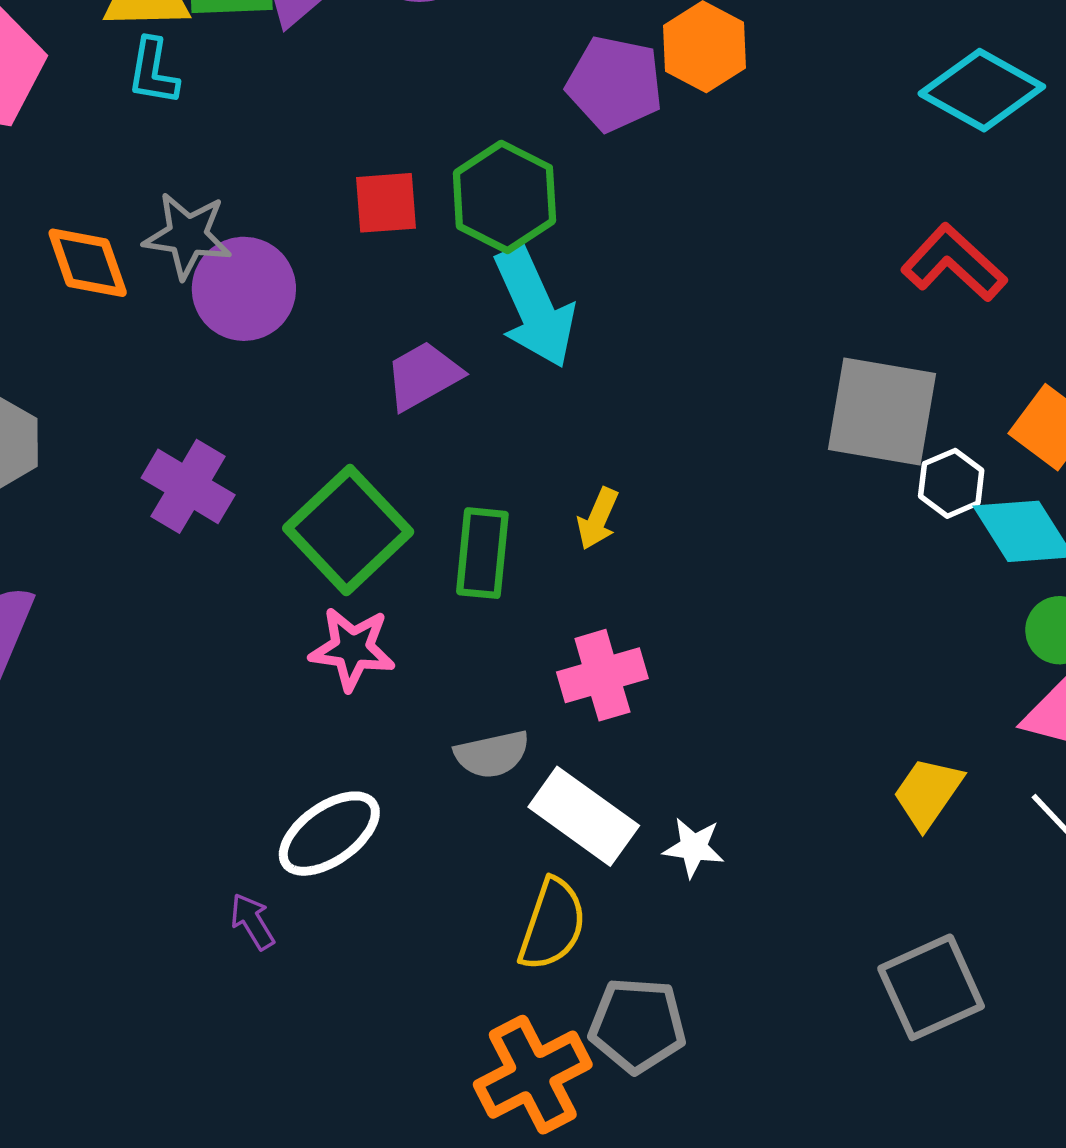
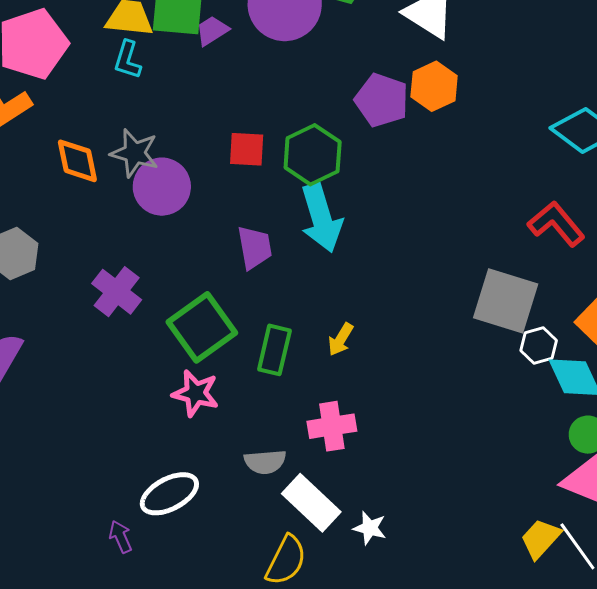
purple trapezoid: (423, 376) -> (255, 248), turned 102
yellow trapezoid: (928, 793) -> (541, 539), moved

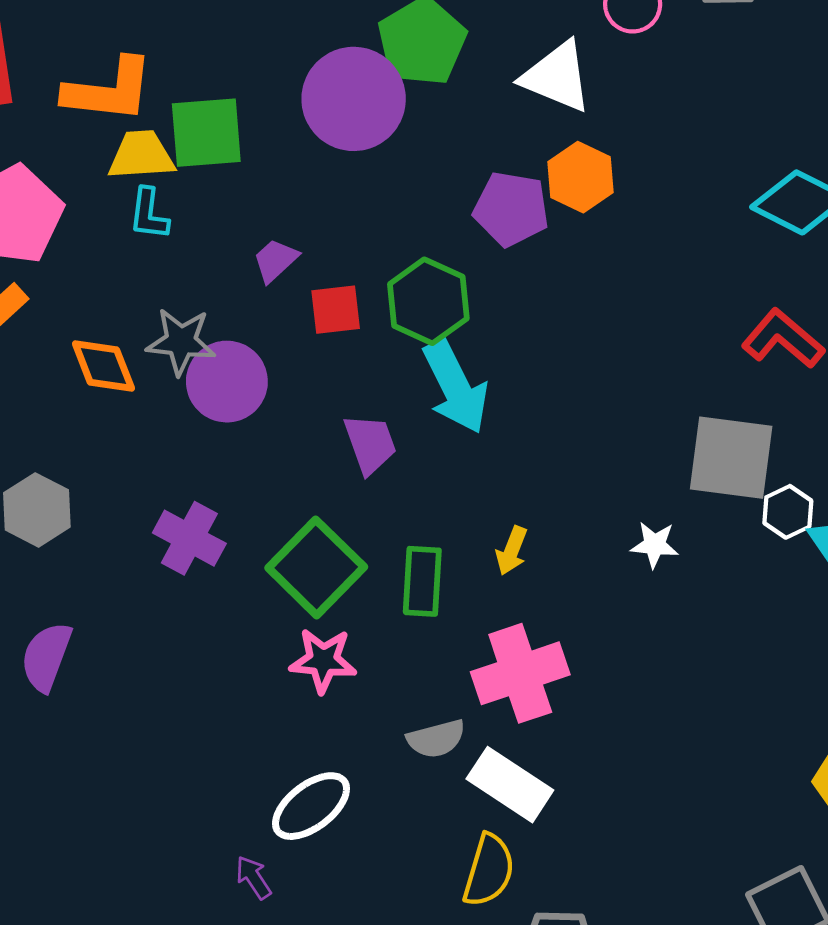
purple trapezoid: (212, 31) -> (275, 260), moved
pink cross: (332, 426) -> (520, 673), size x1.4
white star: (370, 528) -> (655, 545), moved

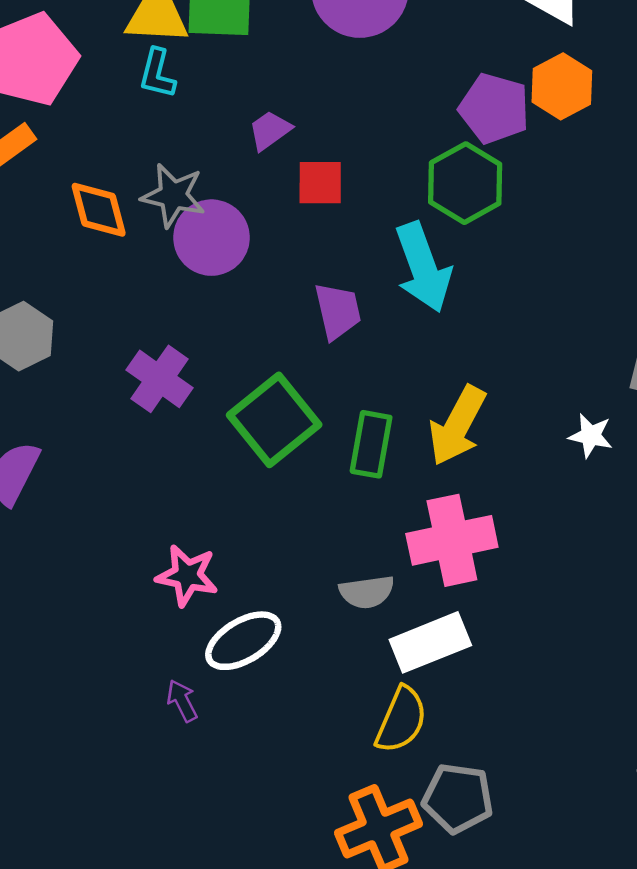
green hexagon: (428, 301) -> (465, 183), moved
yellow arrow: (512, 551) -> (457, 426), size x1.8
pink star: (323, 660) -> (187, 575), moved
white rectangle: (510, 785) -> (430, 642), turned -62

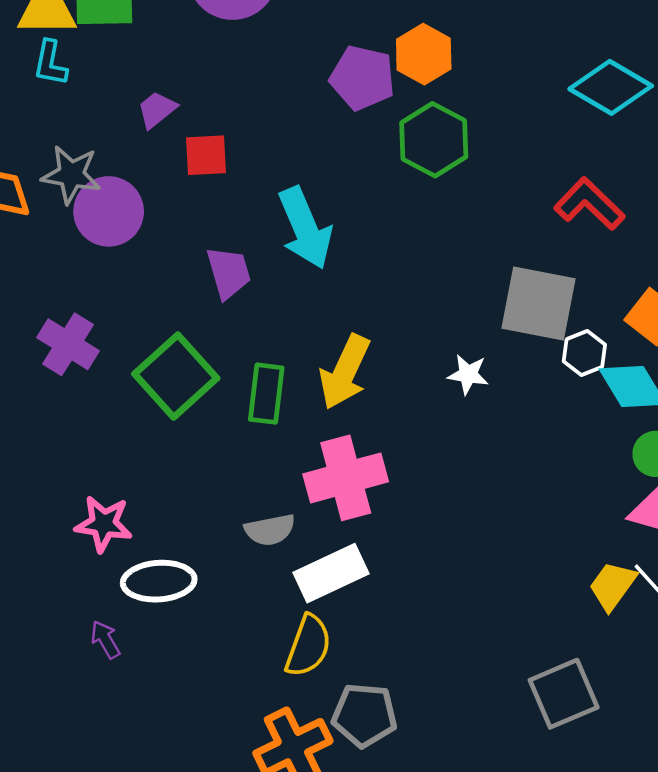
green hexagon: (465, 183) -> (434, 140), moved
white ellipse: (243, 641) -> (159, 581), turned 30

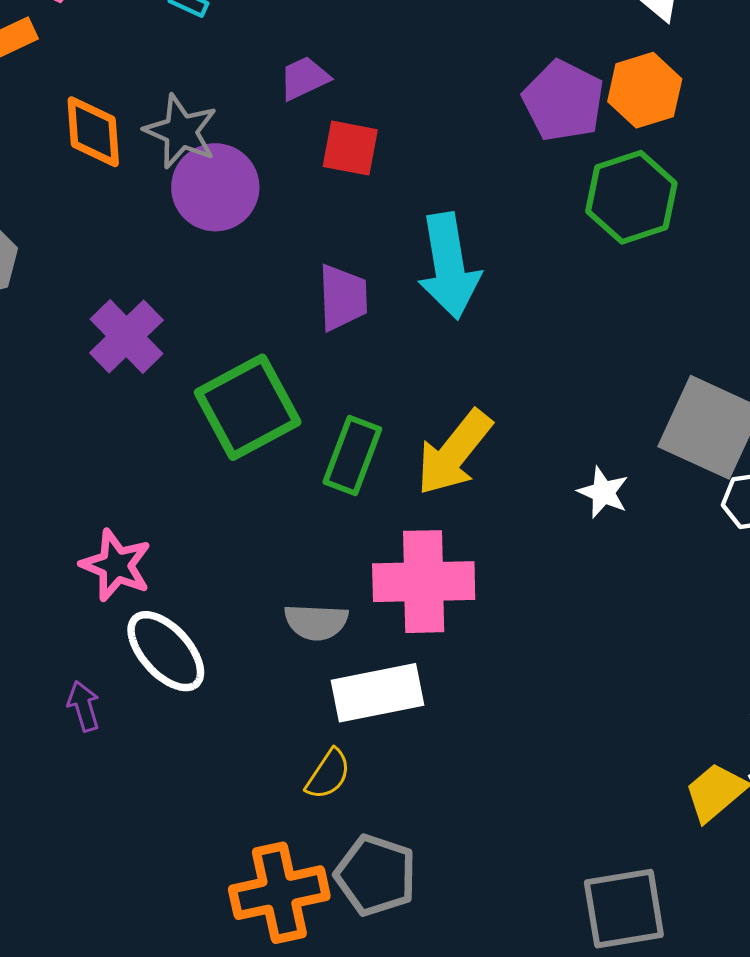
white ellipse: (159, 581) -> (166, 651), turned 38
yellow semicircle: (308, 646) -> (328, 774), size x0.7

